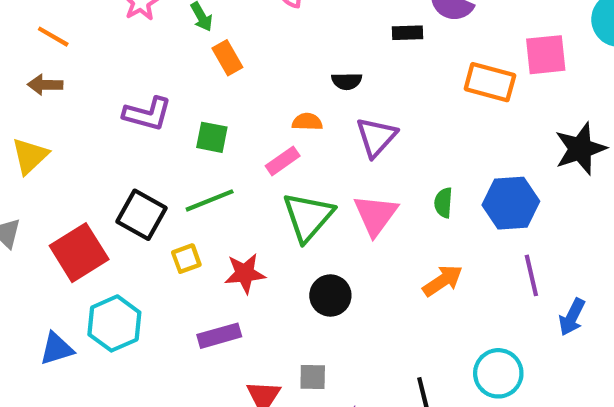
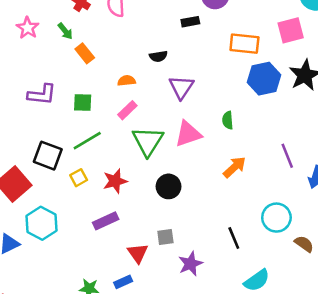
pink square: (546, 55) -> (291, 30), moved
orange semicircle: (307, 122) -> (126, 81), moved
blue hexagon: (511, 203) -> (264, 79), moved
pink triangle: (376, 215) -> (188, 134), turned 44

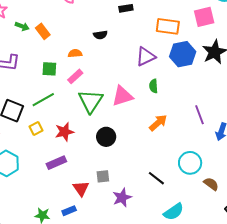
green arrow: (65, 31) -> (22, 26), moved, turned -32
purple triangle: (181, 87) -> (146, 57), moved, turned 30
green square: (83, 103) -> (49, 69), moved
black line: (234, 238) -> (156, 178), turned -30

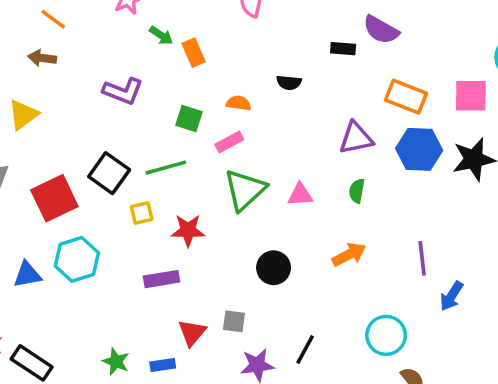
pink triangle: (122, 96) -> (300, 195), size x0.7
black circle: (106, 137) -> (274, 268), moved
black line: (156, 178) -> (305, 350), moved, turned 66

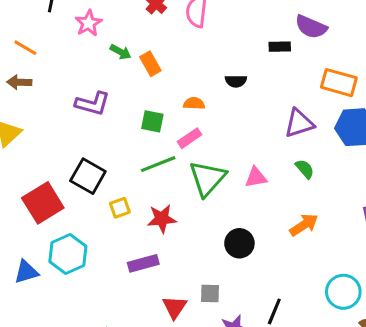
green line: (166, 168) -> (158, 164), moved
green semicircle: (357, 191) -> (305, 169), turned 135

